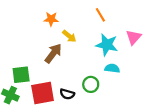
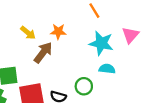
orange star: (51, 19) -> (58, 32), moved
yellow arrow: (69, 36) -> (28, 33), moved

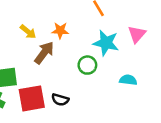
cyan semicircle: (107, 69) -> (128, 80), moved
green circle: (84, 86) -> (87, 65), moved

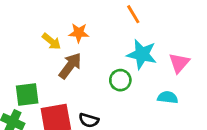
orange star: (60, 30) -> (79, 33), moved
pink triangle: (137, 34) -> (179, 63), moved

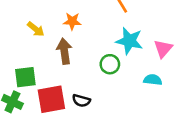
yellow arrow: (51, 41) -> (36, 29), moved
brown arrow: (70, 66) -> (64, 51), turned -45

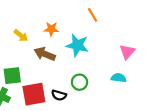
cyan star: (129, 41) -> (77, 45), moved
brown arrow: (64, 51) -> (45, 54), turned -60
green circle: (110, 64) -> (80, 82), moved

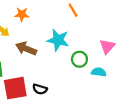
orange star: (51, 29) -> (22, 14), moved
green circle: (80, 82) -> (79, 59), moved

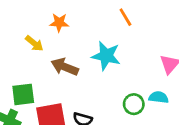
green circle: (79, 59) -> (134, 104), moved

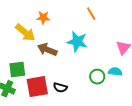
yellow arrow: (34, 43) -> (25, 33), size x1.5

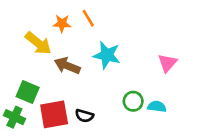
orange line: (91, 14) -> (88, 18), moved
green square: (17, 70) -> (28, 92), turned 30
cyan semicircle: (115, 72) -> (157, 107), moved

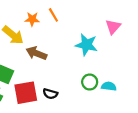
cyan star: (107, 55) -> (86, 45), moved
pink triangle: (167, 63) -> (113, 27), moved

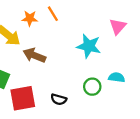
cyan semicircle: (109, 86) -> (117, 77), moved
black semicircle: (50, 94) -> (59, 99), moved

